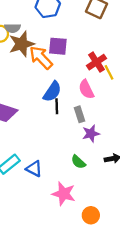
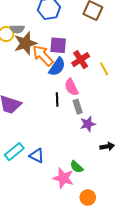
red cross: (97, 62) -> (81, 60), moved
pink semicircle: (86, 89) -> (71, 87), moved
blue semicircle: (52, 92) -> (57, 67), moved
green semicircle: (78, 162) -> (77, 167), moved

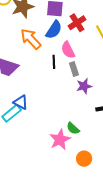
orange arrow: (43, 56) -> (31, 39), moved
blue triangle: (37, 156) -> (21, 102), moved
pink star: (63, 178) -> (60, 139), turned 30

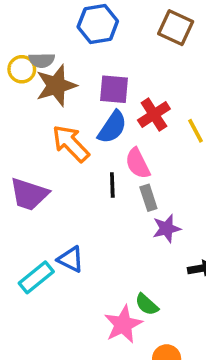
blue triangle: (21, 102) -> (71, 259), moved

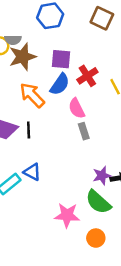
black line: (112, 185) -> (29, 130), moved
purple star: (167, 228) -> (102, 176), moved
green semicircle: (147, 304) -> (98, 202), moved, size x1.6
pink star: (123, 324) -> (67, 215), turned 30

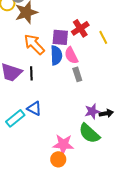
purple square: (61, 59) -> (60, 37), moved
blue semicircle: (60, 84) -> (56, 55), moved, turned -36
orange circle: (96, 238) -> (58, 159), moved

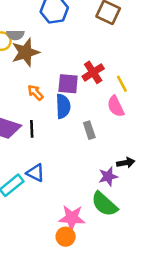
orange arrow: (34, 44) -> (35, 93), size x0.6
pink semicircle: (71, 55) -> (116, 106), moved
black arrow: (106, 113) -> (126, 163), moved

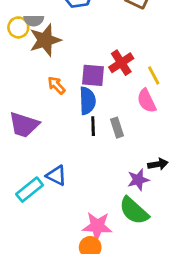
black line: (32, 129) -> (93, 126), moved

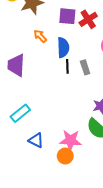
purple square: (93, 75) -> (67, 16), moved
purple trapezoid: (24, 125) -> (16, 65), turned 75
blue triangle: (56, 175) -> (36, 140), moved

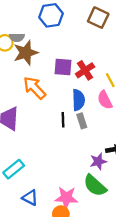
orange arrow: (40, 36) -> (34, 88), size x1.6
blue semicircle: (63, 48) -> (78, 100), moved

